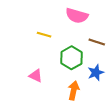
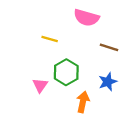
green hexagon: (72, 58) -> (66, 72), moved
pink triangle: (36, 76) -> (40, 85), turned 40

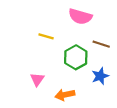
green hexagon: (66, 72) -> (76, 57), moved
orange arrow: (83, 102) -> (65, 95), moved, turned -114

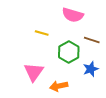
pink triangle: (37, 79) -> (34, 72), size x1.5

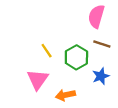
pink semicircle: (73, 15) -> (96, 16), moved, turned 90
yellow line: (42, 33) -> (47, 51), moved, turned 40

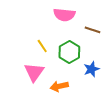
pink semicircle: (96, 16) -> (64, 15), moved, turned -100
brown line: (102, 44) -> (92, 30), moved

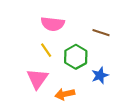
pink semicircle: (64, 15) -> (53, 24), moved

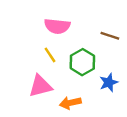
pink triangle: (37, 79) -> (40, 86), turned 40

